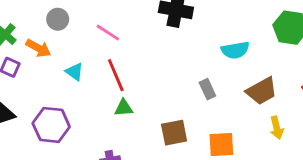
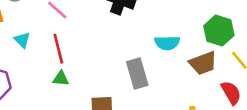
gray rectangle: (207, 89) -> (137, 74), size x1.6
brown trapezoid: (262, 91) -> (203, 63), moved

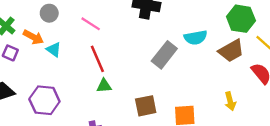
cyan triangle: (22, 40) -> (54, 49), moved
gray rectangle: (137, 74) -> (164, 55), moved, turned 64

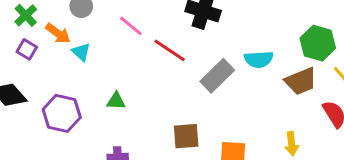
red line: (97, 59) -> (170, 50), moved, turned -40
green triangle: (104, 86) -> (116, 101), moved

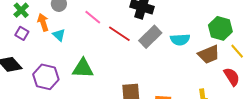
orange arrow: (58, 33) -> (43, 22), turned -144
gray rectangle: (217, 76) -> (150, 37), moved
green triangle: (116, 101) -> (83, 68), size x1.6

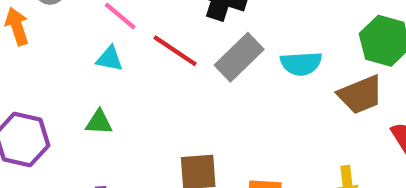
cyan triangle: (59, 35) -> (110, 59), moved, turned -32
green triangle: (83, 68) -> (99, 122), size x0.6

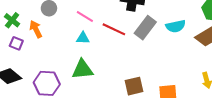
green triangle: (99, 122) -> (82, 69), size x1.6

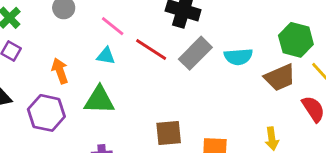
orange arrow: (36, 29) -> (60, 71), moved

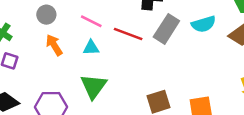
orange arrow: (60, 71) -> (54, 45), moved
green triangle: (99, 100) -> (94, 86), turned -44

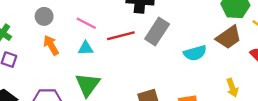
cyan semicircle: (204, 24) -> (195, 53), moved
red line: (128, 34) -> (121, 36), turned -36

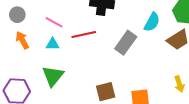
gray rectangle: (157, 32) -> (126, 43), moved
cyan semicircle: (195, 53) -> (152, 22), moved, turned -48

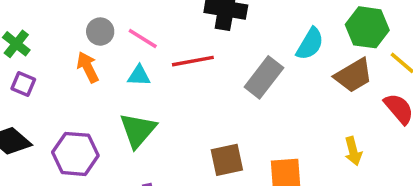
gray circle: (17, 15) -> (100, 32), moved

